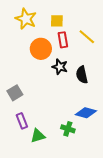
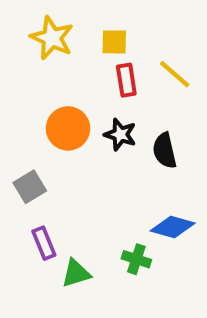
orange circle: (41, 49) -> (68, 128), moved

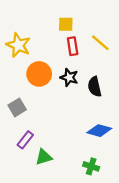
yellow star: (52, 38) -> (18, 45), moved
purple rectangle: (44, 243) -> (25, 140), turned 60
green cross: (136, 259) -> (91, 166), moved

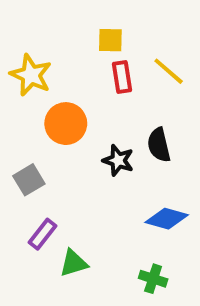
black star: (69, 77) -> (118, 160), moved

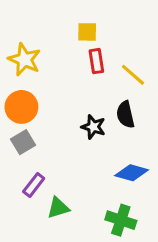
yellow line: (169, 71) -> (133, 75), moved
orange circle: (66, 124) -> (21, 107), moved
green cross: (153, 279) -> (121, 220), size x1.4

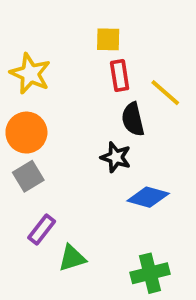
black semicircle: (125, 115) -> (133, 119), moved
blue diamond: (132, 173) -> (148, 197), moved
green cross: (121, 220) -> (150, 273), turned -32

